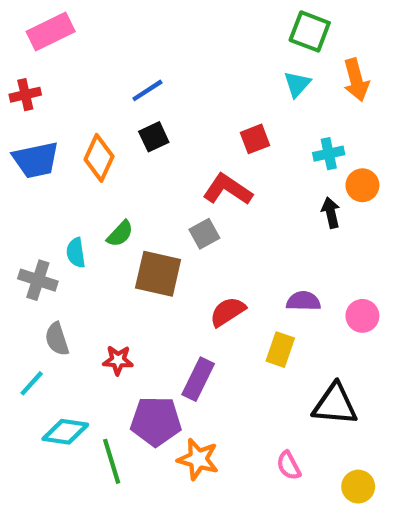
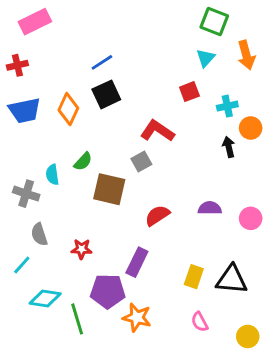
black square: (154, 137) -> (106, 94), size x1.4
red square: (255, 139) -> (189, 92), moved
yellow rectangle: (280, 350) -> (194, 277), moved

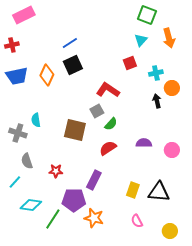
green semicircle: (83, 162) -> (111, 124), moved
green line: (77, 319) -> (53, 219), turned 50

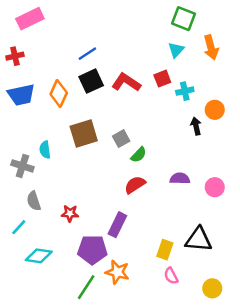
cyan cross: (156, 73) -> (185, 91), moved
red L-shape: (108, 90) -> (126, 82), moved
brown square: (75, 130) -> (84, 134), moved, turned -30
yellow rectangle: (133, 190) -> (165, 250), moved
green line: (53, 219) -> (86, 287), moved

